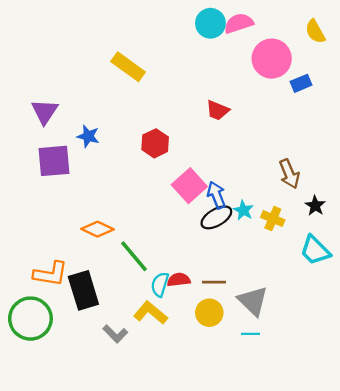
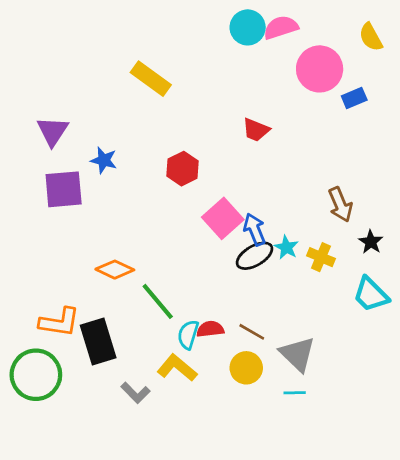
brown line: (214, 282) -> (252, 332), turned 30

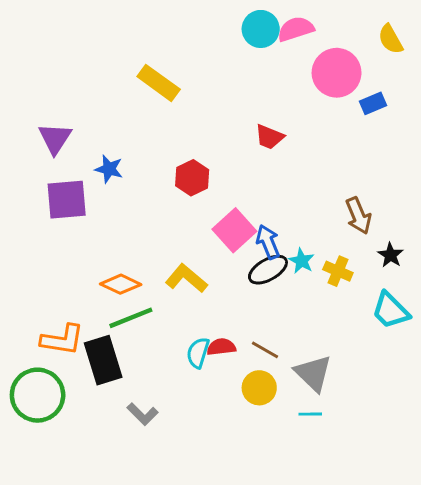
green line: (158, 301) -> (131, 318), moved, turned -72
yellow L-shape: (177, 368) -> (186, 278), moved

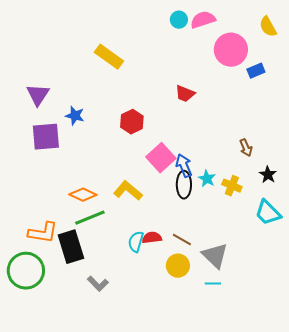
cyan circle: (261, 29) -> (179, 20), size x0.7
brown arrow: (358, 216) -> (246, 148), size x0.7
black ellipse: (268, 270) -> (184, 185), turned -60

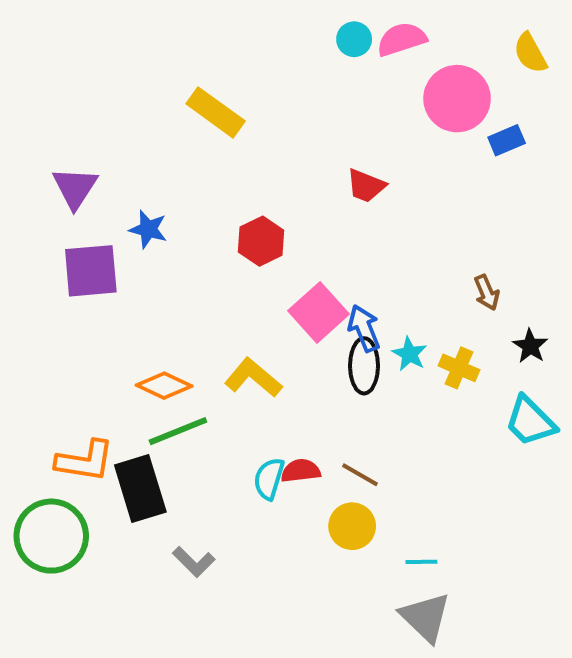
gray triangle: (215, 256) -> (425, 617), moved

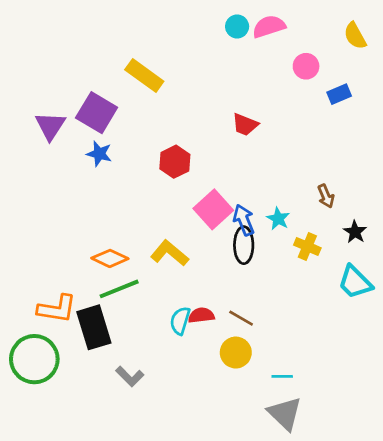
pink circle: (457, 99) -> (306, 66), size x0.6
purple square: (91, 271) -> (97, 113), moved, turned 36
cyan star: (410, 354) -> (278, 219), moved

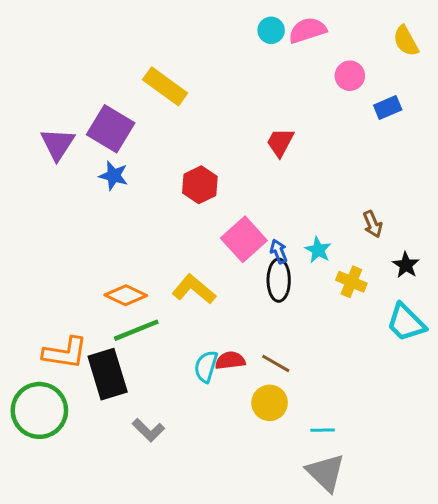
red trapezoid: (245, 125) -> (280, 142), turned 96
blue arrow: (244, 220) -> (279, 251), size x0.7

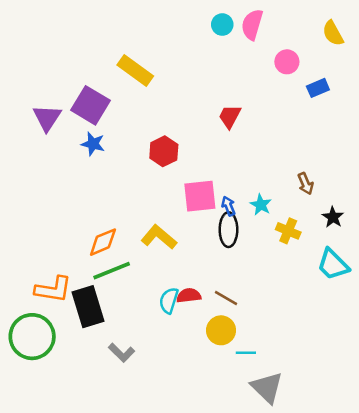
pink semicircle: (307, 30) -> (252, 25), turned -56
pink square: (244, 239) -> (200, 196), turned 36
orange diamond: (126, 295) -> (103, 242), turned -48
cyan line: (323, 430) -> (246, 353), moved

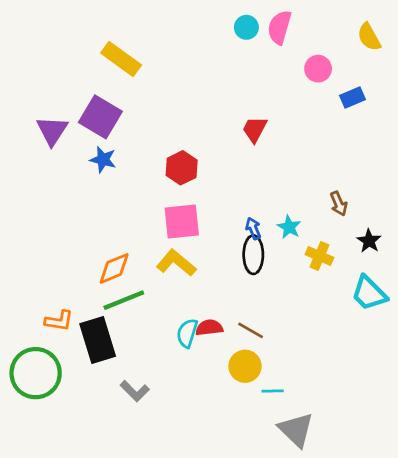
yellow rectangle: (135, 71) -> (121, 59), moved
pink square: (200, 196) -> (182, 222), moved
orange L-shape: (53, 289) -> (59, 321), size x0.7

